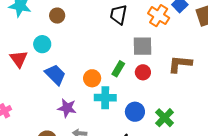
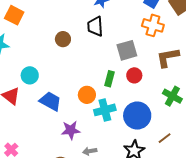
brown circle: (57, 16) -> (63, 39), moved
orange cross: (159, 16) -> (153, 25), moved
blue circle: (135, 112) -> (137, 116), size x1.4
green cross: (165, 118) -> (172, 96), moved

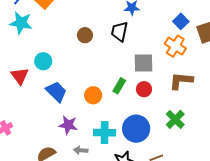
cyan cross: (105, 110) -> (105, 133), moved

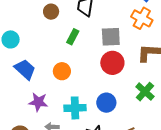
green rectangle: (119, 86) -> (73, 37), moved
red circle: (144, 89) -> (112, 63), size x1.5
blue circle: (136, 129) -> (106, 103), size x0.7

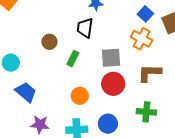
brown circle: (51, 12) -> (49, 42), moved
orange circle: (62, 71) -> (80, 96), moved
green cross: (145, 92) -> (146, 112), turned -36

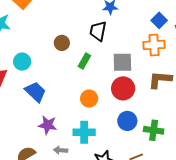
orange cross: (142, 39) -> (154, 45), turned -35
green cross: (146, 112) -> (154, 130), moved
blue circle: (108, 124) -> (127, 121), moved

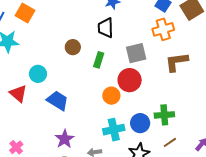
red circle: (123, 88) -> (130, 80), moved
blue circle: (127, 121) -> (140, 123), moved
purple star: (48, 125) -> (65, 139), moved, turned -30
green cross: (154, 130) -> (164, 115), moved

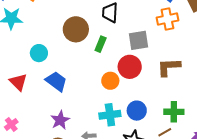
brown circle: (73, 47) -> (76, 29), size x1.6
brown L-shape: (177, 62) -> (169, 67), moved
red triangle: (18, 94) -> (18, 82), moved
green cross: (164, 115) -> (174, 112), moved

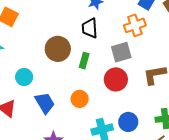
orange cross: (167, 19) -> (135, 25), moved
blue trapezoid: (56, 81) -> (45, 103), turned 30
orange circle: (110, 81) -> (80, 99), moved

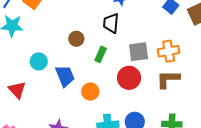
orange cross: (135, 25) -> (169, 51), moved
brown circle: (58, 49) -> (76, 39), size x0.6
blue trapezoid: (45, 103) -> (65, 76), moved

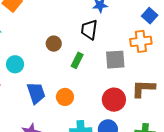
orange cross: (169, 51) -> (141, 41), moved
blue trapezoid: (65, 76) -> (36, 93), moved
red circle: (129, 78) -> (114, 100), moved

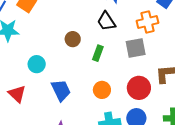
black trapezoid: (89, 30) -> (106, 21), turned -35
orange cross: (141, 41) -> (148, 22), moved
orange circle: (65, 97) -> (102, 90), moved

